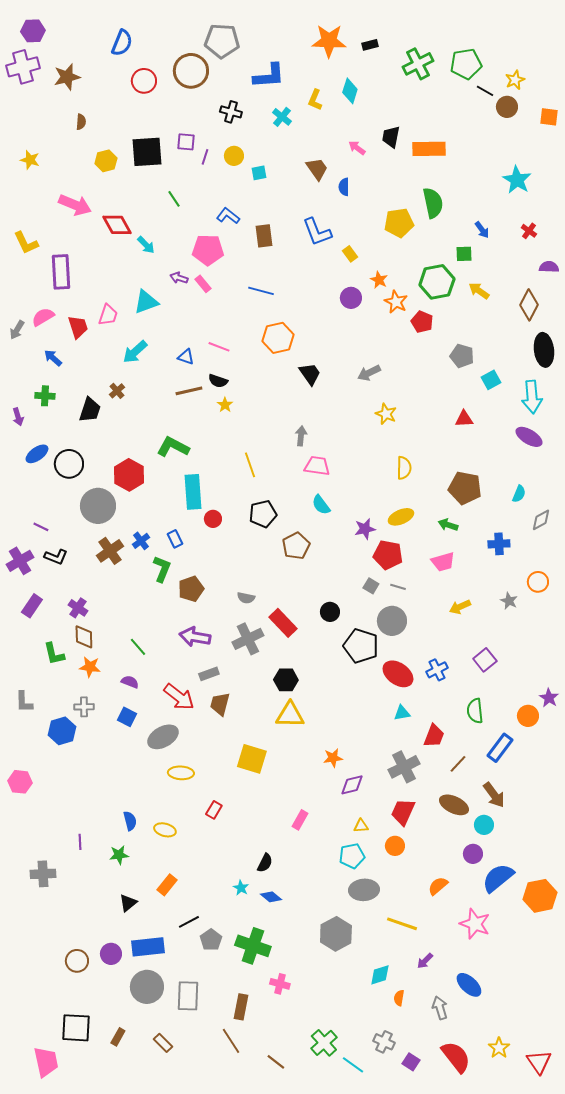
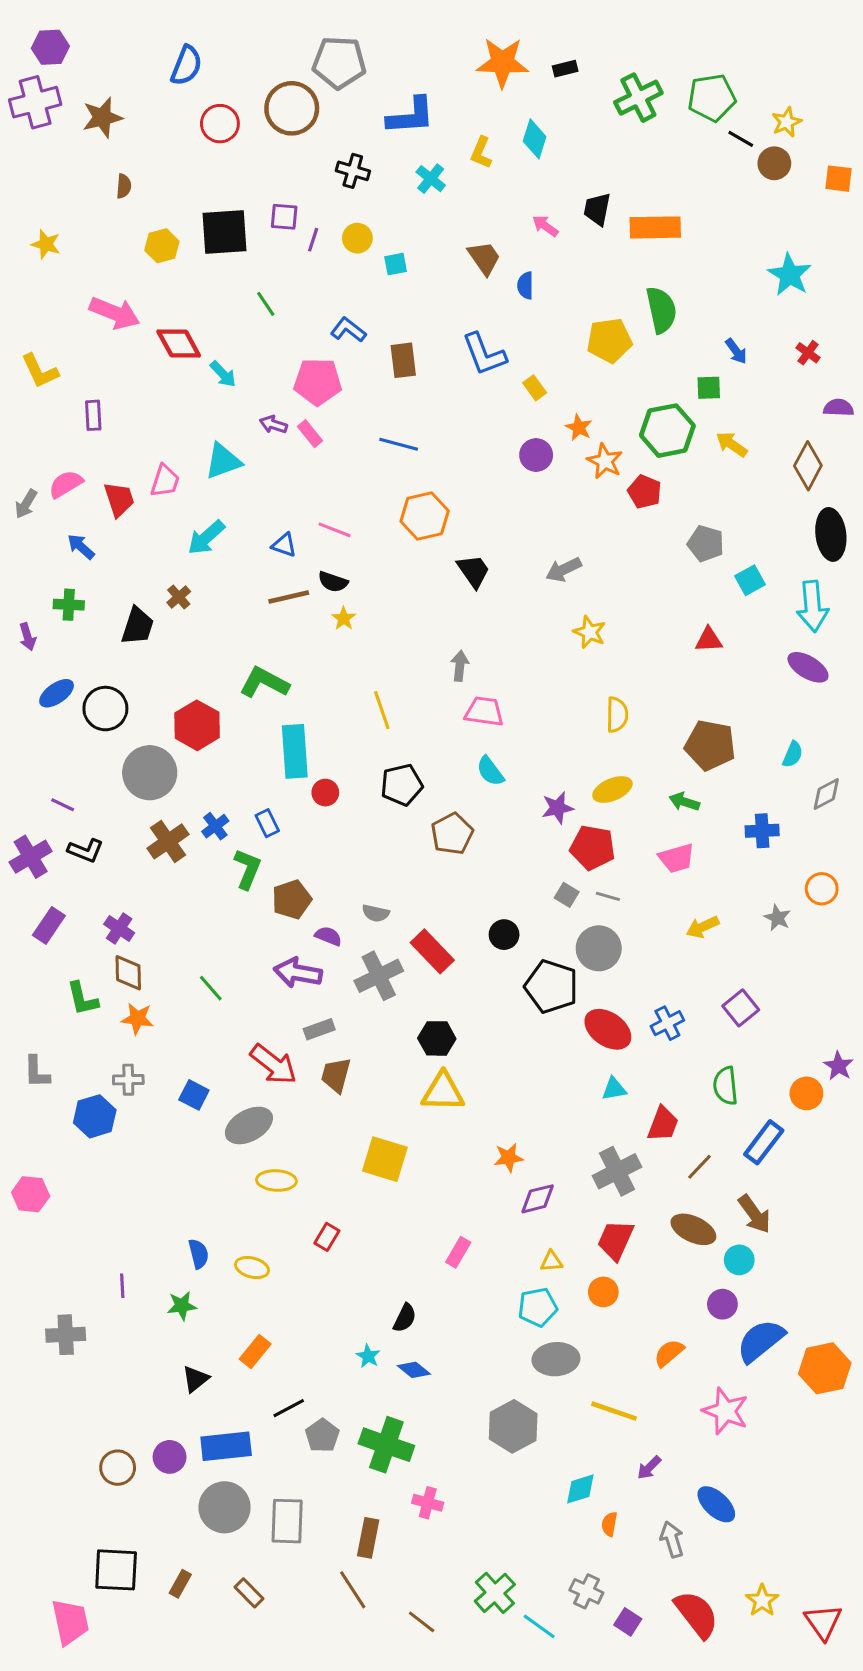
purple rectangle: (61, 272) -> (93, 415), size x0.6
purple semicircle: (130, 682) -> (328, 936), moved

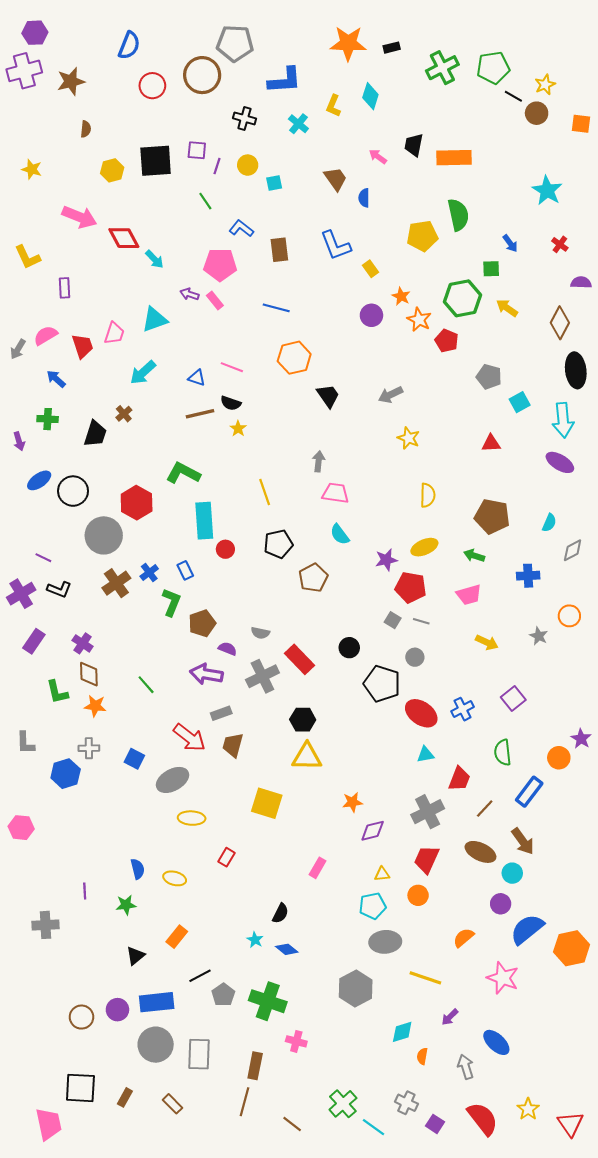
green line: (266, 304) -> (205, 201), moved
yellow arrow: (703, 927) -> (487, 642), turned -130
gray circle: (599, 948) -> (415, 657), size x0.6
brown line: (353, 1590) -> (244, 1102), turned 48

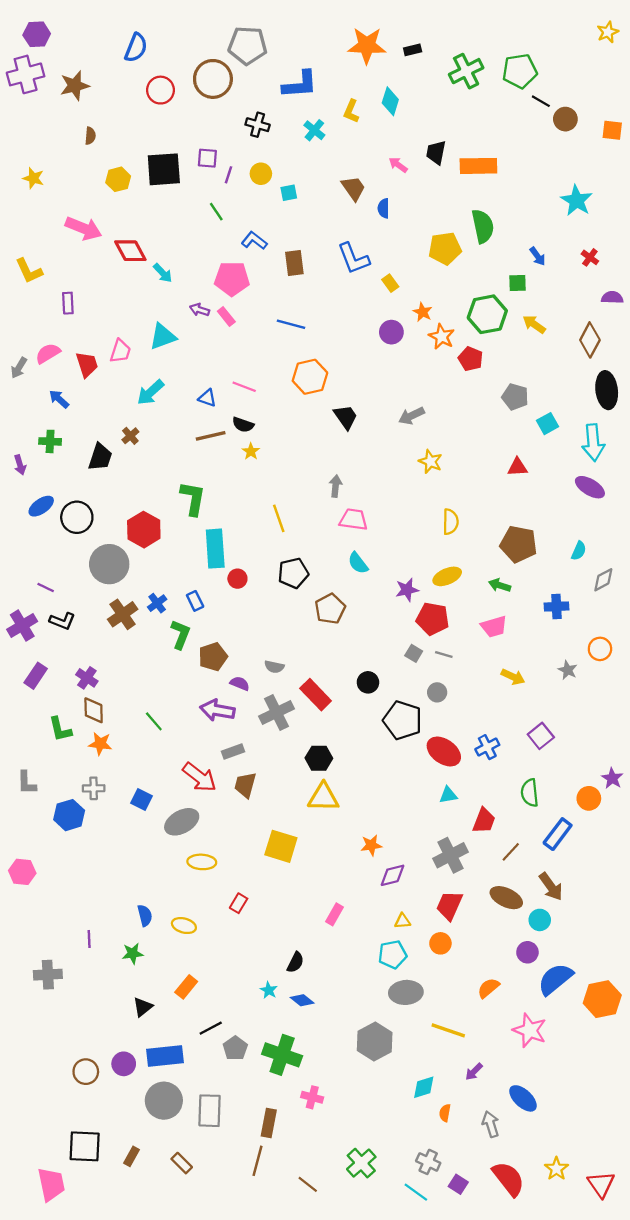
yellow star: (545, 85) -> (608, 32), moved
green L-shape: (183, 473) -> (193, 498), turned 72
cyan line: (374, 1127) -> (416, 1192), moved

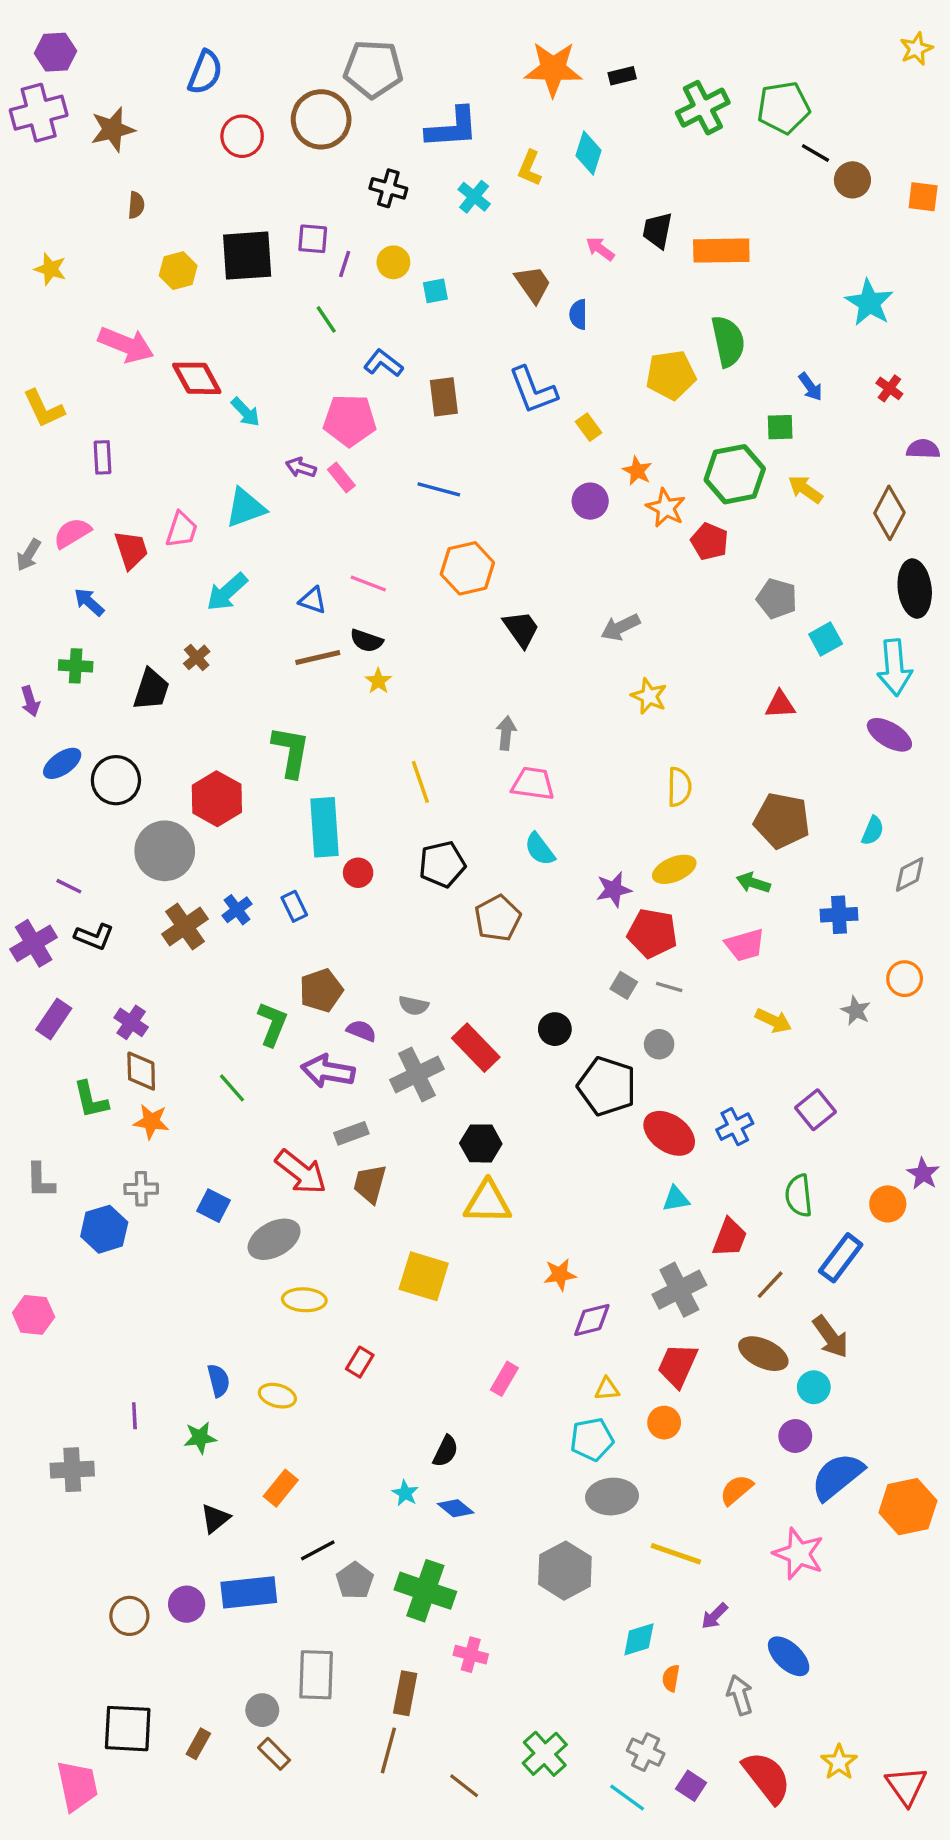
green L-shape: (181, 634) -> (272, 1024), moved
gray circle: (164, 1101) -> (262, 1710), moved, size x0.6

